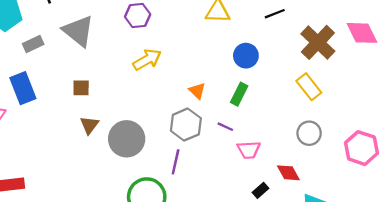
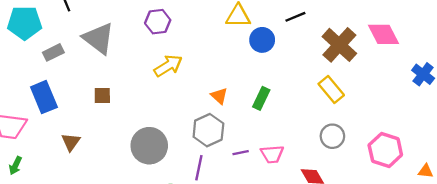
blue circle: (246, 56) -> (262, 40), moved
brown triangle: (89, 125) -> (71, 142), moved
purple line: (225, 127) -> (241, 153), moved, turned -35

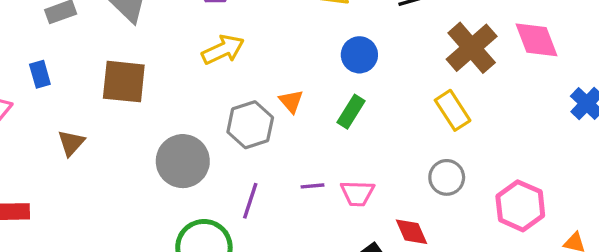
blue circle: (262, 40) -> (359, 55), moved
brown square: (102, 96) -> (124, 82), size x1.8
blue rectangle: (44, 97) -> (40, 74), size x0.6
gray hexagon: (208, 130) -> (250, 125), moved

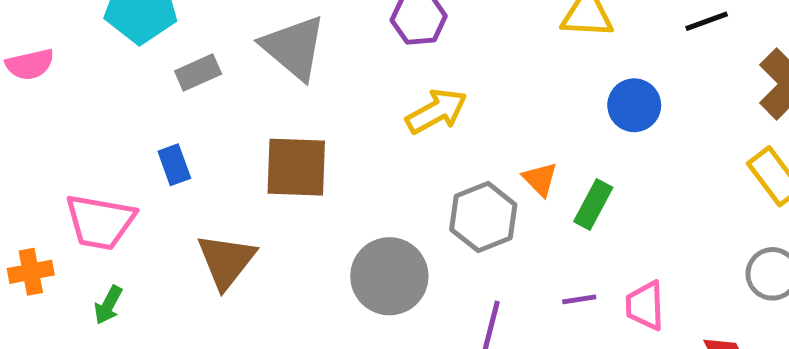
green rectangle: (351, 112) -> (593, 205), moved
brown triangle: (71, 143) -> (226, 261), size x1.5
pink trapezoid: (357, 193) -> (645, 306), turned 90

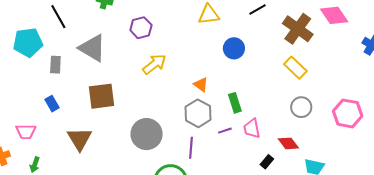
gray rectangle: (198, 72) -> (55, 65), turned -54
green rectangle: (593, 205) -> (235, 103), moved, turned -36
gray hexagon: (483, 217) -> (198, 113), moved
pink trapezoid: (100, 222) -> (26, 132), size x0.7

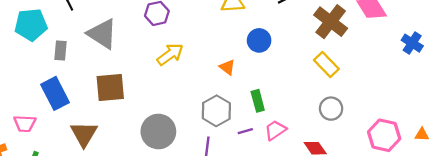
orange triangle: (201, 85) -> (227, 67), moved
blue rectangle: (52, 104) -> (55, 93), size x1.8
pink hexagon: (348, 113) -> (384, 135), moved
pink trapezoid: (252, 129) -> (275, 130), turned 65

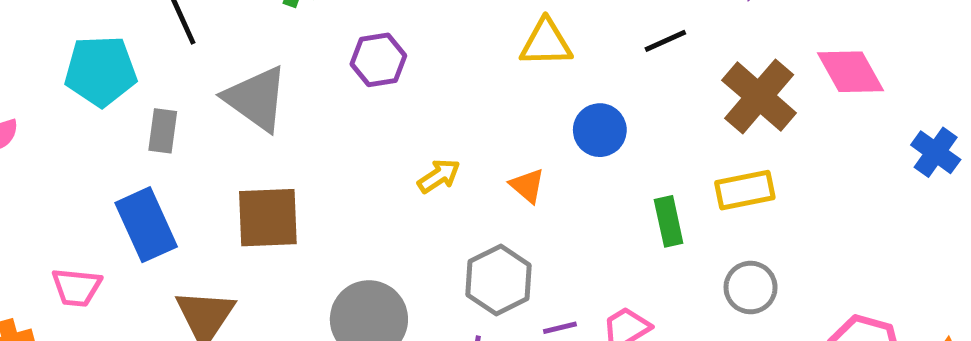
yellow arrow: (170, 54) -> (439, 176), moved, size x0.7
yellow rectangle: (326, 64) -> (745, 190), turned -60
green rectangle: (258, 101) -> (669, 221), moved

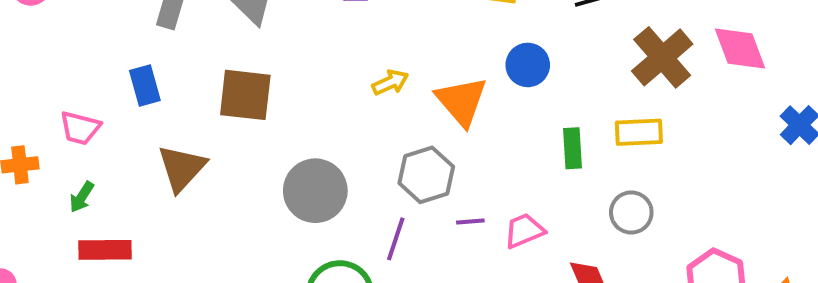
orange triangle: (527, 186) -> (461, 101), size x1.8
blue rectangle: (146, 225) -> (145, 85), size x0.7

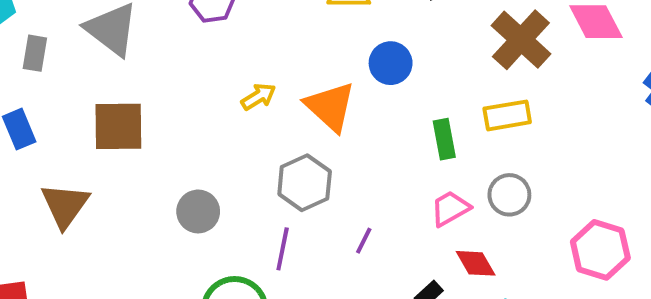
gray circle: (315, 191) -> (198, 211), size x0.7
purple line: (470, 222) -> (364, 241), moved, turned -52
pink trapezoid: (524, 231) -> (450, 208), moved

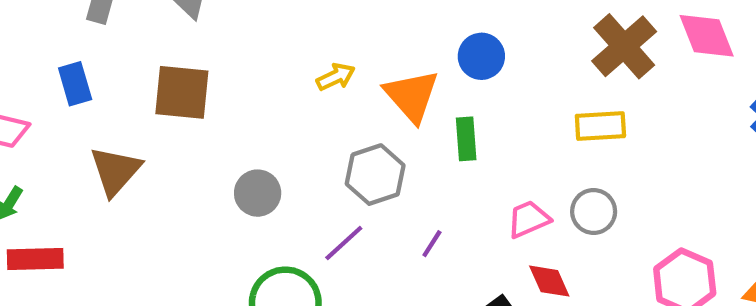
green rectangle: (444, 139) -> (466, 139), moved
purple line: (283, 249) -> (344, 243), turned 30

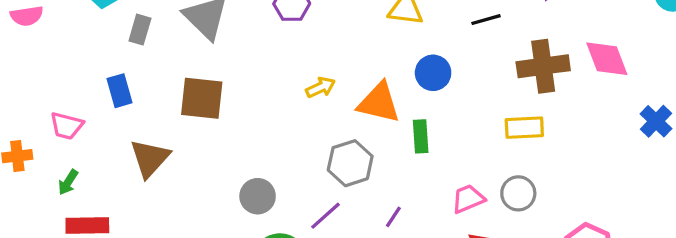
brown cross: (624, 46) -> (543, 66), turned 33
orange triangle: (412, 96) -> (379, 103), turned -36
gray circle: (258, 193) -> (258, 196), moved

